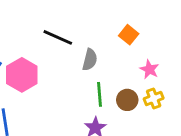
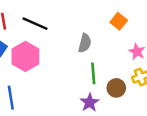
black line: (58, 37) -> (35, 24), moved
brown circle: (127, 100) -> (116, 88), moved

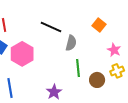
black line: (35, 24) -> (51, 27), moved
purple star: (90, 102) -> (54, 92), moved

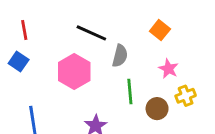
pink star: (114, 50) -> (168, 69), moved
pink hexagon: (22, 54) -> (74, 71), moved

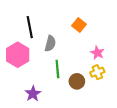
black line: (91, 33) -> (30, 27), turned 55
pink star: (168, 69) -> (97, 53), moved

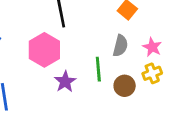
gray semicircle: (50, 44) -> (120, 46), moved
purple star: (33, 94) -> (65, 82), moved

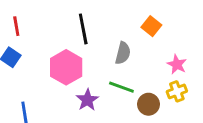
gray semicircle: (120, 46) -> (123, 53), moved
green line: (98, 69) -> (121, 87), turned -65

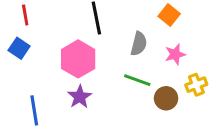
pink star: (177, 64) -> (175, 54), moved, turned 30
purple star: (87, 100) -> (80, 97), moved

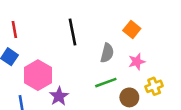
pink hexagon: (78, 59) -> (38, 75), moved
green line: (137, 80) -> (106, 83), turned -40

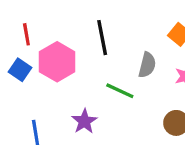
pink hexagon: (38, 75) -> (57, 62), moved
green line: (106, 83) -> (120, 91), moved, turned 45

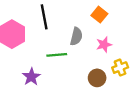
green line: (120, 91) -> (57, 55), turned -30

